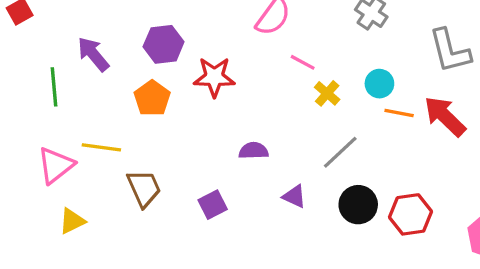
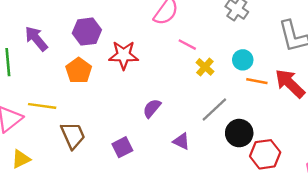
purple semicircle: (254, 151) -> (152, 108), turned -48
black circle: (358, 205) -> (239, 133), moved

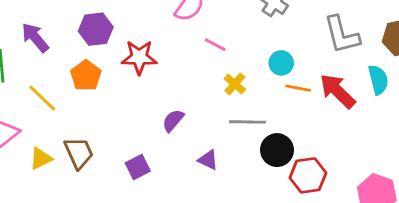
yellow cross: (205, 67) -> (235, 84), moved
yellow line: (42, 106) -> (42, 98), moved, turned 36
gray line: (214, 109) -> (247, 122), turned 44
yellow triangle: (21, 159) -> (41, 158), moved

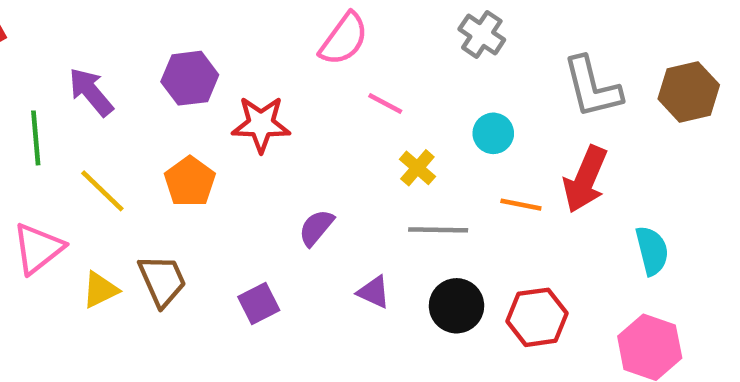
orange pentagon: (86, 76) -> (190, 182), moved
cyan semicircle: (378, 80) -> (652, 251), moved
orange line: (298, 88) -> (521, 205), moved
red arrow: (337, 91) -> (585, 179), turned -111
black circle: (277, 150) -> (456, 306), moved

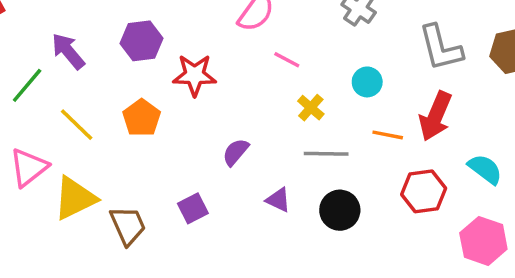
green line: (36, 138) -> (27, 85), turned 45
cyan semicircle: (652, 251) -> (485, 169), turned -39
brown trapezoid: (162, 281) -> (128, 226), moved
yellow triangle: (100, 290) -> (75, 198), size x1.6
red hexagon: (537, 317) -> (424, 191), moved

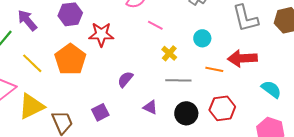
red arrow: (436, 116) -> (242, 58), turned 64
orange pentagon: (142, 118) -> (70, 59), size x1.4
red hexagon: (424, 191) -> (222, 108), moved

